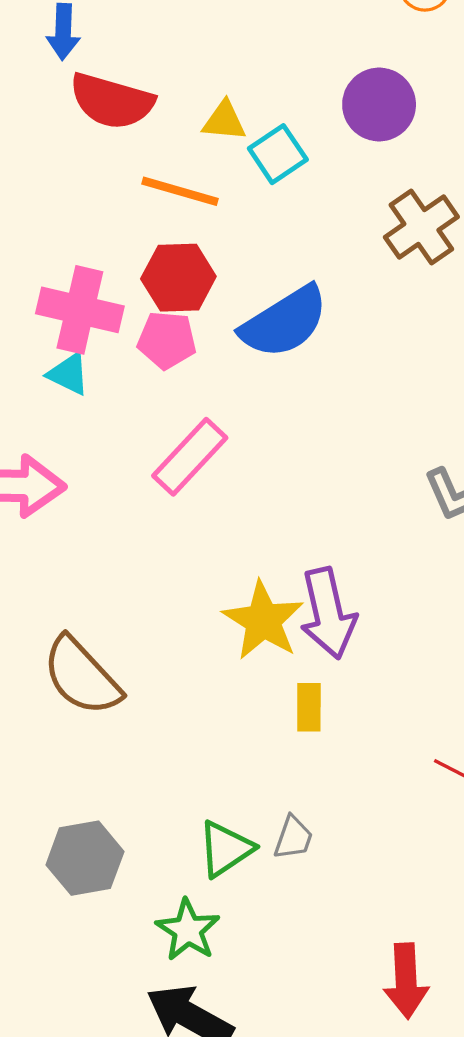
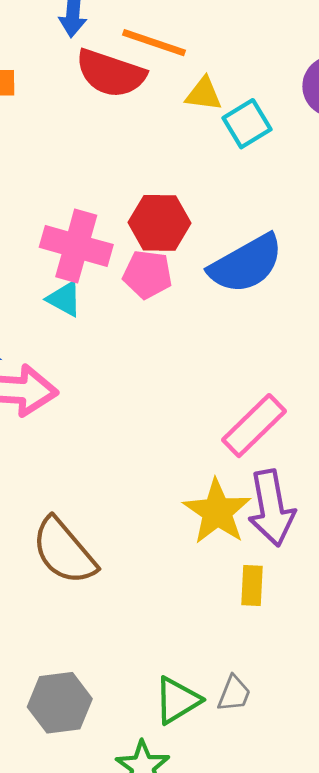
orange line: (180, 191) -> (154, 43), moved
pink rectangle: (190, 457) -> (254, 426), moved

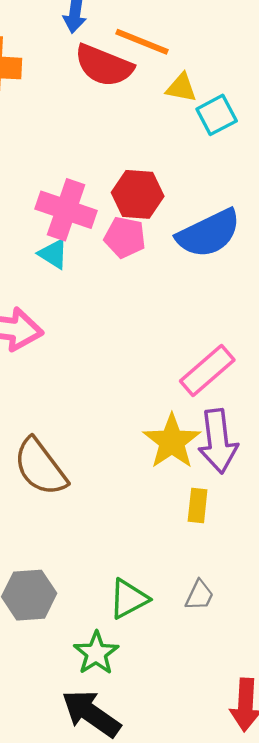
gray trapezoid: (234, 694) -> (199, 595), moved

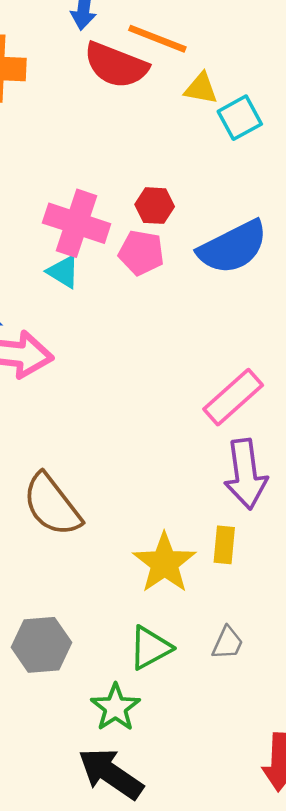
red hexagon: (138, 194) -> (155, 206), size x0.7
yellow star: (172, 441) -> (164, 563), moved

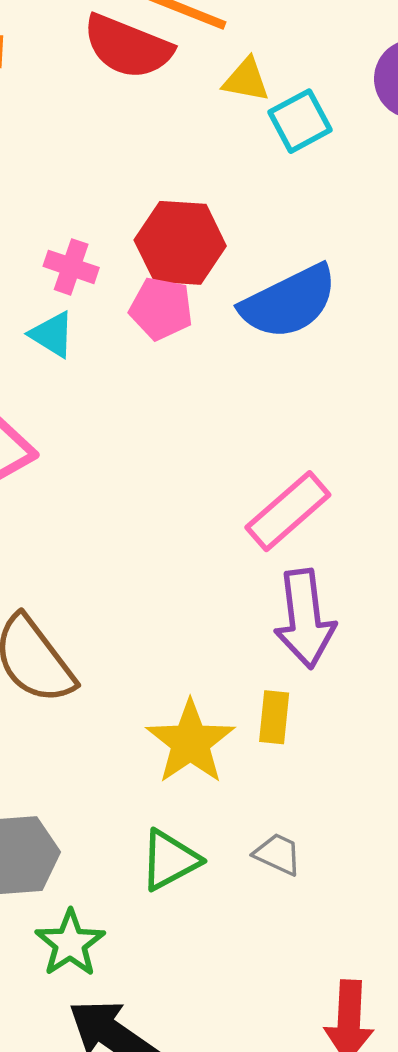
red hexagon: (155, 206) -> (180, 243), size x1.6
pink cross: (77, 223) -> (71, 267), size x0.6
gray trapezoid: (227, 643) -> (278, 854), turned -90
green star: (115, 707) -> (70, 943), moved

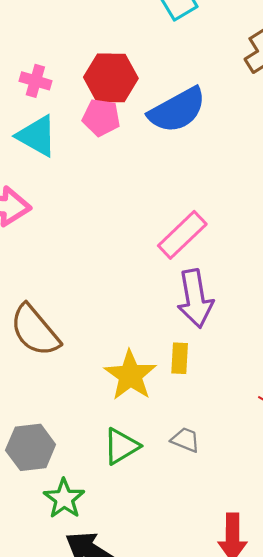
pink cross: (71, 267) -> (35, 81), moved
cyan triangle: (52, 334) -> (37, 136), size x1.5

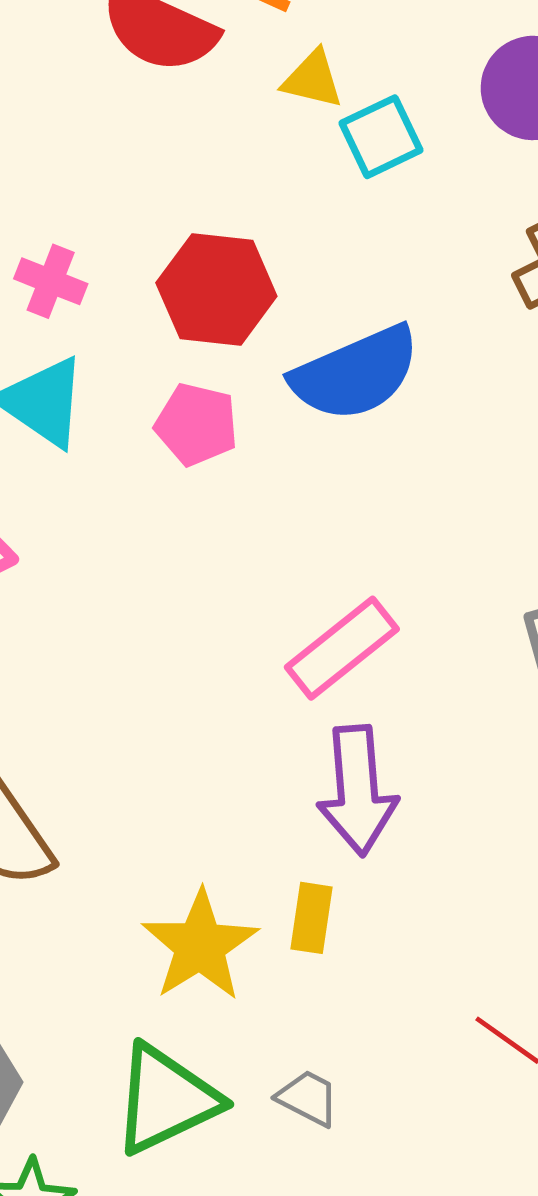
pink pentagon: (101, 118) -> (197, 424), moved
green triangle: (121, 446) -> (166, 1099), size x1.4

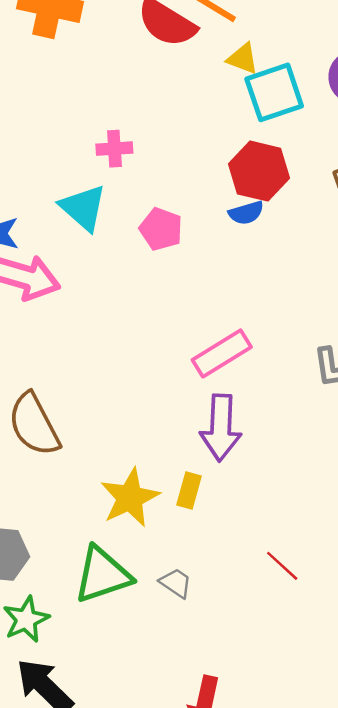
cyan square: (381, 137) -> (274, 92), size x1.4
pink cross: (51, 281) -> (114, 149), moved, turned -32
red hexagon: (216, 290) -> (259, 171), moved
blue semicircle: (356, 373) -> (246, 213), size x0.5

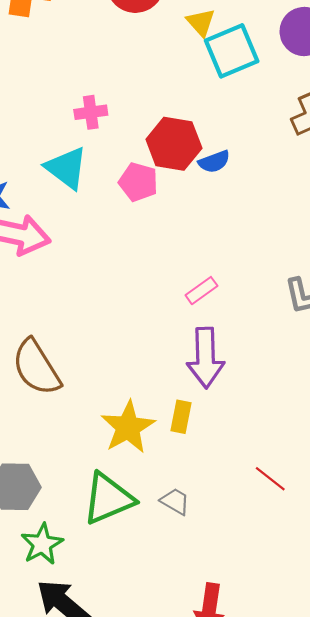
yellow triangle: (243, 59) -> (201, 22), turned 32
red hexagon: (259, 171) -> (174, 144), moved
pink rectangle: (222, 353) -> (201, 291), size x0.6

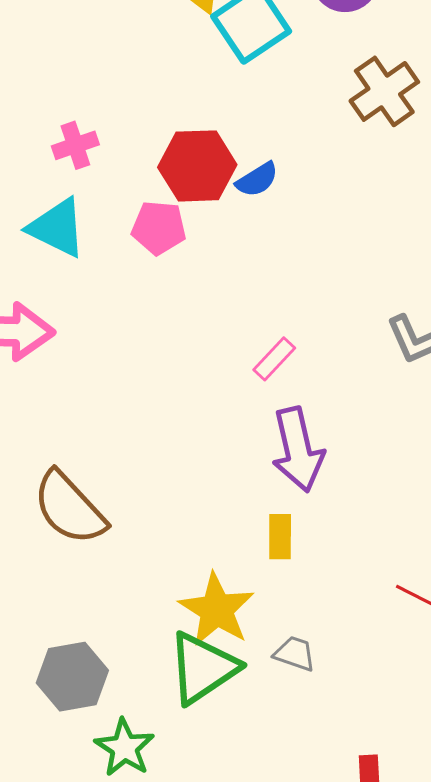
yellow star: (128, 427) -> (217, 610), moved

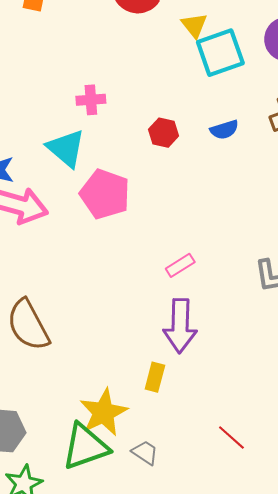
red hexagon: (197, 166) -> (164, 133), size x0.6
blue semicircle: (257, 180) -> (224, 130), moved
pink pentagon: (159, 228) -> (105, 194), moved, size x1.4

